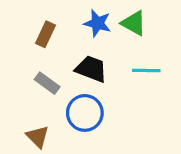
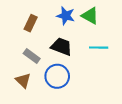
brown triangle: (38, 137) -> (23, 80), moved

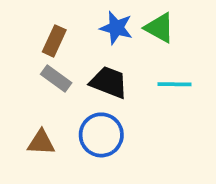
gray rectangle: (32, 56) -> (56, 79), moved
brown triangle: (23, 80) -> (41, 142), turned -42

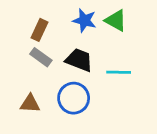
cyan line: (175, 84) -> (119, 72), moved

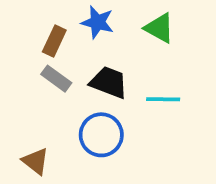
blue star: (84, 20) -> (97, 22), moved
brown triangle: (30, 104) -> (36, 161), moved, turned 35

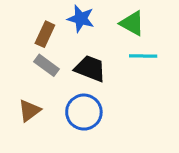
cyan line: (163, 99) -> (143, 56), moved
brown triangle: (36, 161) -> (29, 111), moved, turned 45

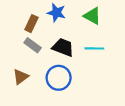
cyan line: (143, 56) -> (94, 48), moved

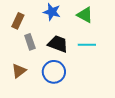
brown rectangle: (31, 24) -> (18, 21), moved
gray rectangle: (33, 45) -> (30, 42), turned 35

